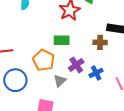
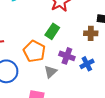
green rectangle: (62, 40) -> (52, 31), turned -56
purple cross: (76, 65) -> (67, 56), turned -35

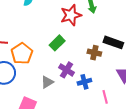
orange pentagon: (34, 51) -> (22, 54), moved

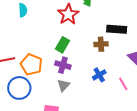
purple cross: (66, 70) -> (63, 65), moved

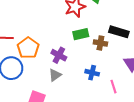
green rectangle: (62, 45) -> (81, 34), moved, turned 35
blue cross: (99, 75) -> (92, 73), turned 32

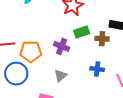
orange pentagon: (28, 48) -> (31, 52), turned -30
purple cross: (59, 55) -> (62, 46), moved

